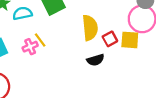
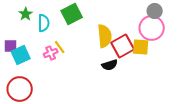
cyan semicircle: (22, 13) -> (44, 23), turned 102
red square: (110, 39) -> (123, 46), size x1.6

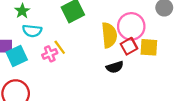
cyan semicircle: (44, 23) -> (32, 31), moved, turned 96
pink circle: (152, 28) -> (131, 26), moved
red square: (123, 46) -> (129, 46), size x0.7

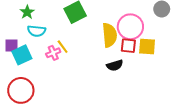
red square: (129, 46) -> (128, 46), turned 35

